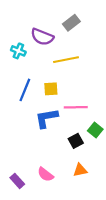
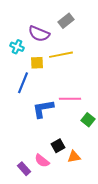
yellow square: (51, 89) -> (37, 63), moved
black square: (76, 141) -> (58, 146), moved
purple rectangle: (17, 181) -> (24, 169), moved

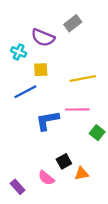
yellow line: (61, 55) -> (83, 78), moved
blue line: (23, 83) -> (25, 92), turned 40
purple rectangle: (24, 169) -> (18, 187), moved

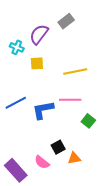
purple semicircle: (43, 38) -> (39, 34), turned 105
blue line: (25, 92) -> (16, 103), moved
purple rectangle: (18, 187) -> (16, 170), size x1.6

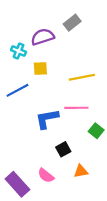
purple semicircle: (39, 34) -> (43, 37), turned 35
blue line: (16, 103) -> (17, 90), moved
black square: (58, 147) -> (63, 149), moved

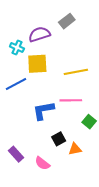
yellow square: (40, 69) -> (37, 64), size x1.5
orange triangle: (81, 171) -> (75, 149), moved
purple rectangle: (17, 184) -> (16, 154), moved, size x0.7

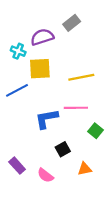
orange triangle: (75, 149) -> (85, 169), moved

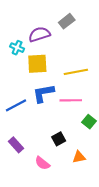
blue line: (17, 90) -> (16, 105), moved
blue L-shape: (46, 119) -> (43, 93), moved
purple rectangle: (17, 166) -> (16, 145), moved

